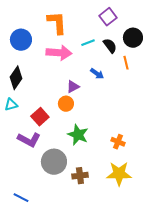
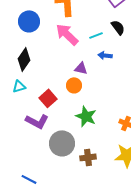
cyan line: (88, 43) -> (96, 35), moved
pink arrow: (59, 53) -> (67, 34), turned -140
blue arrow: (97, 74) -> (105, 55), turned 152
purple triangle: (73, 87) -> (81, 68), turned 40

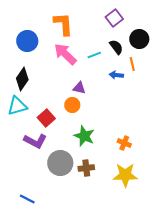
blue arrow: (105, 55) -> (116, 75), moved
cyan triangle: (19, 86) -> (17, 106), size x1.5
brown cross: (88, 157) -> (86, 168), moved

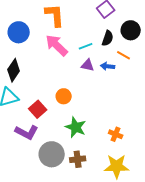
black semicircle: (116, 47) -> (108, 38), turned 56
orange line: (132, 64) -> (124, 55), turned -48
purple triangle: (79, 88) -> (88, 65), moved

